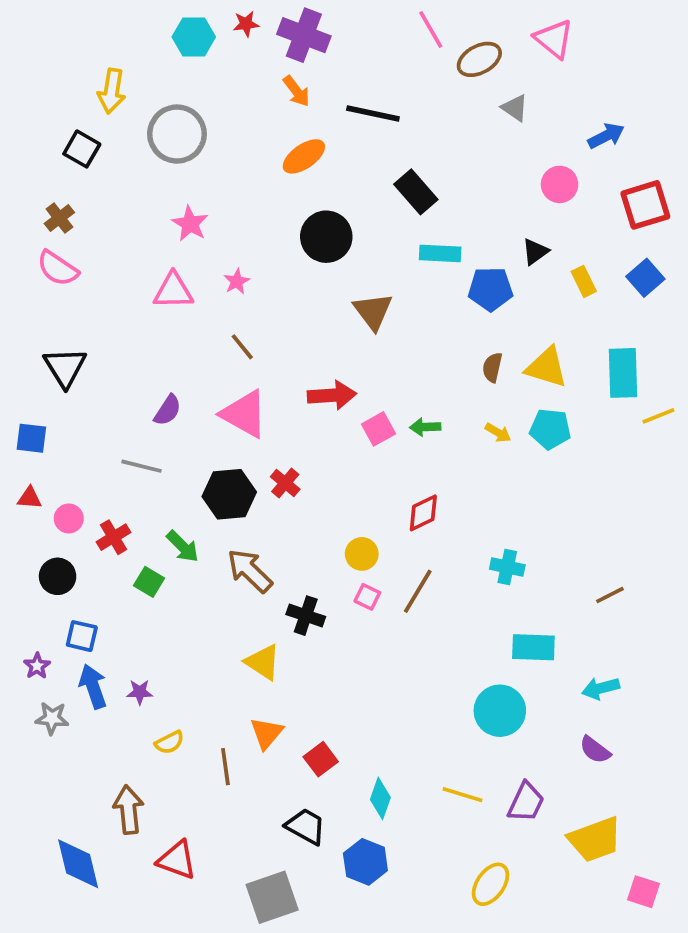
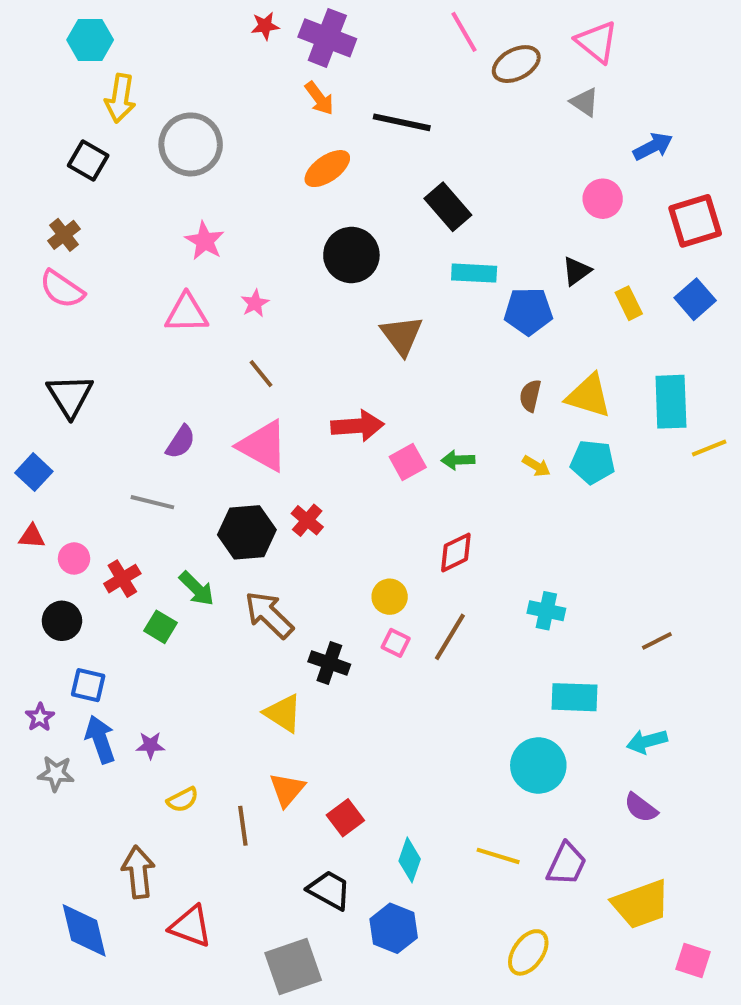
cyan hexagon: (194, 37) -> (90, 40), moved
gray triangle: (515, 108) -> (585, 102), moved
blue square: (31, 438) -> (34, 472), turned 36

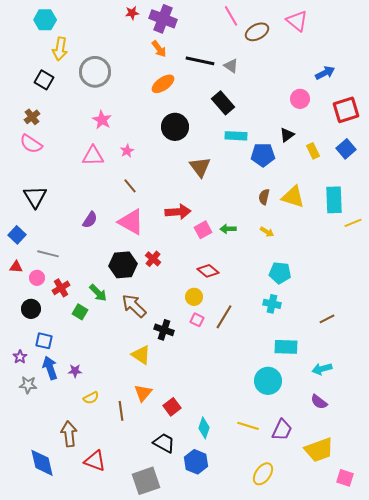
gray triangle: (585, 102) -> (231, 66), moved
cyan pentagon: (593, 462) -> (280, 273), moved
gray line: (152, 502) -> (48, 254), moved
red diamond: (456, 552) -> (208, 271), moved, turned 65

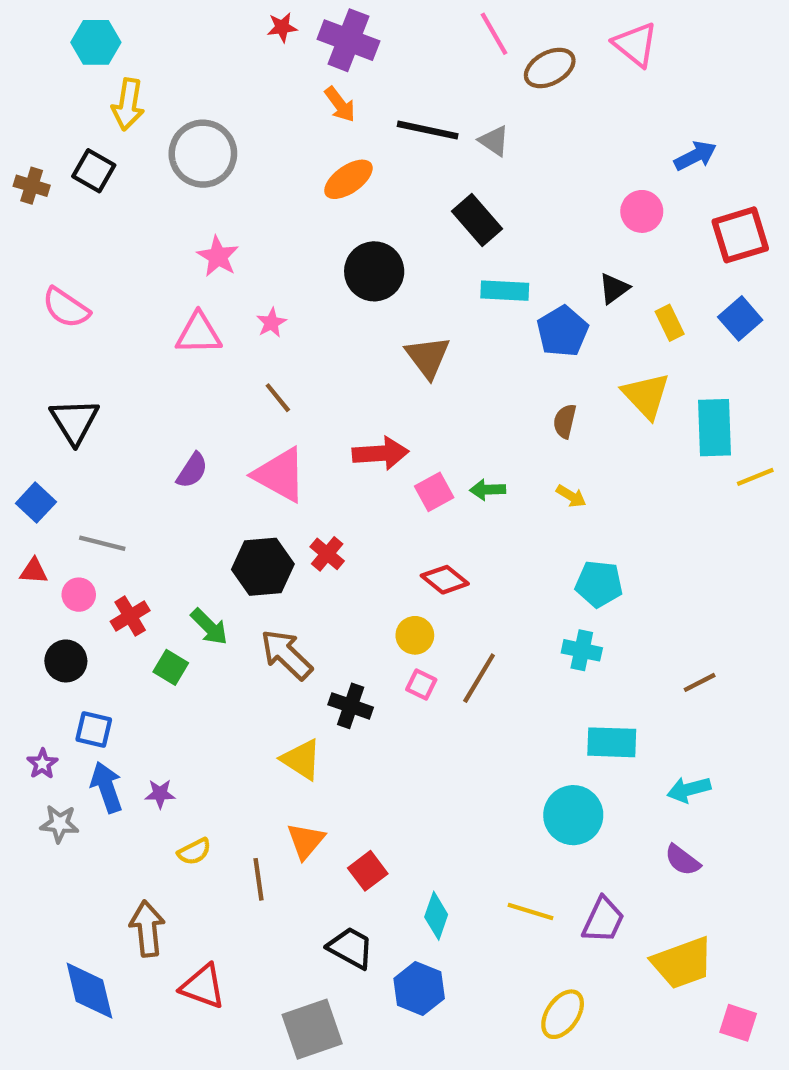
brown cross: (32, 117) -> (32, 186), moved, turned -35
blue pentagon: (263, 155) -> (563, 331), turned -30
yellow triangle: (293, 197) -> (646, 396), moved, turned 30

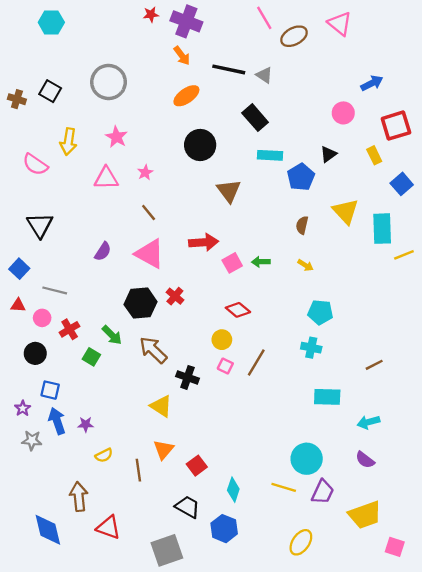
yellow arrow: (128, 104) -> (68, 142), moved
blue square: (740, 318) -> (402, 184), moved
yellow rectangle: (670, 323) -> (374, 155), moved
cyan circle: (573, 815) -> (307, 459), moved

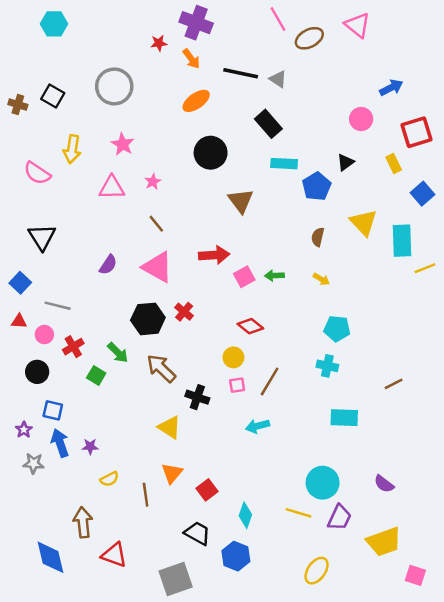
red star: (151, 14) -> (159, 43), moved
pink square: (225, 366) -> (237, 385), turned -35
cyan arrow: (368, 422) -> (258, 426), moved

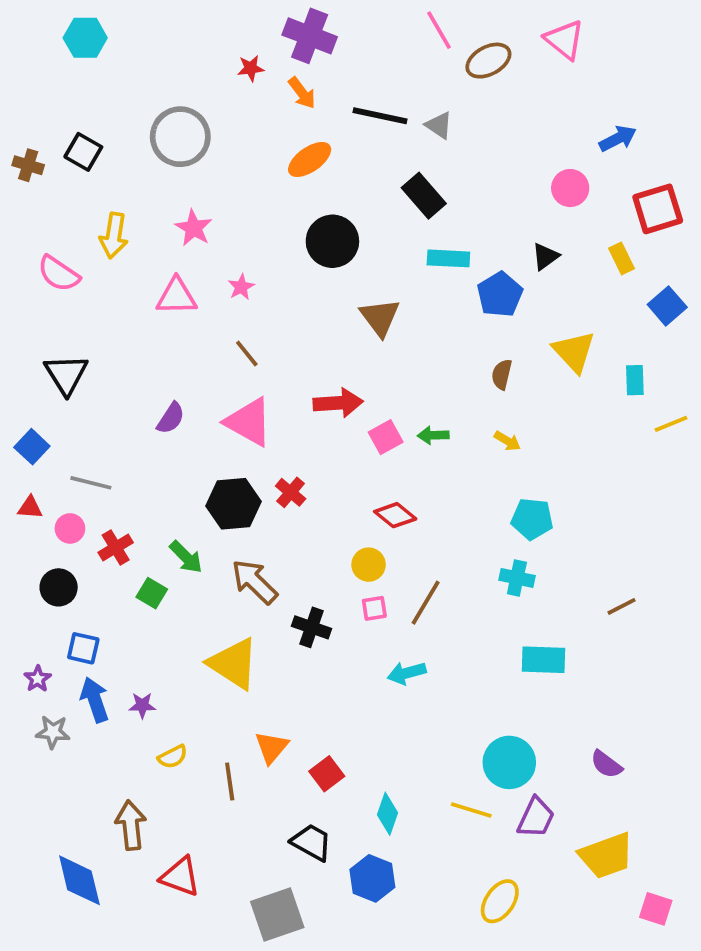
cyan rectangle: (402, 241) -> (635, 380), size x0.6
yellow triangle: (170, 427) -> (234, 664), moved, size x1.4

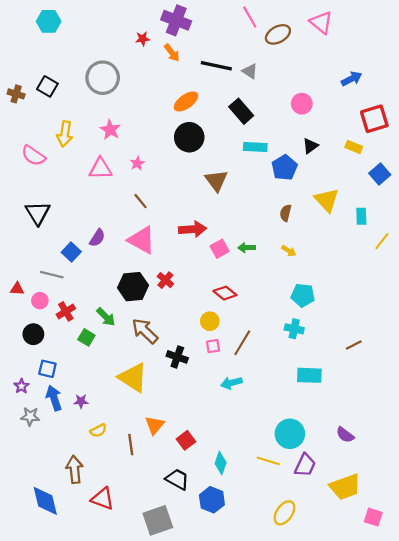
orange ellipse: (310, 159) -> (186, 101), moved
pink circle: (570, 188) -> (302, 104), moved
yellow rectangle: (622, 258) -> (354, 147), turned -42
yellow line: (671, 424) -> (382, 241), turned -30
blue square: (32, 447) -> (71, 252), moved

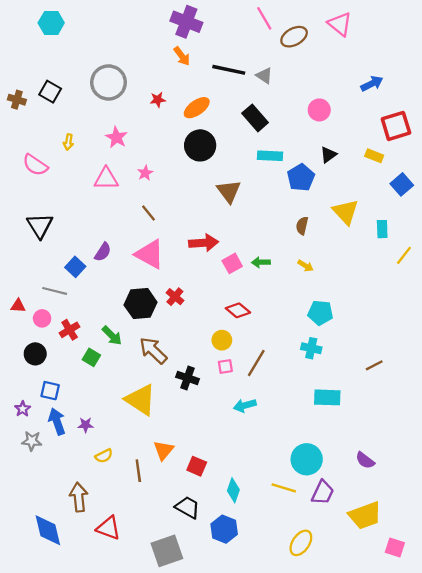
red star: (143, 39) -> (158, 100), moved
yellow arrow: (65, 134) -> (68, 142), size x0.6
red square: (186, 440) -> (197, 466), turned -30

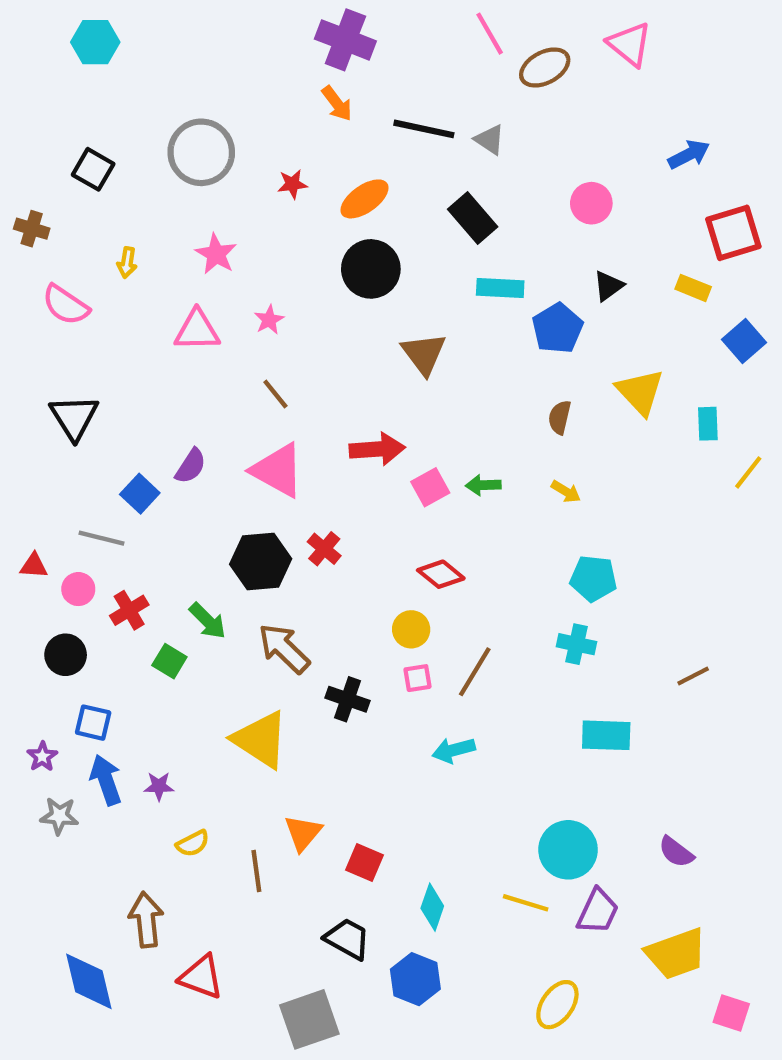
brown cross: (17, 100) -> (32, 229), moved

